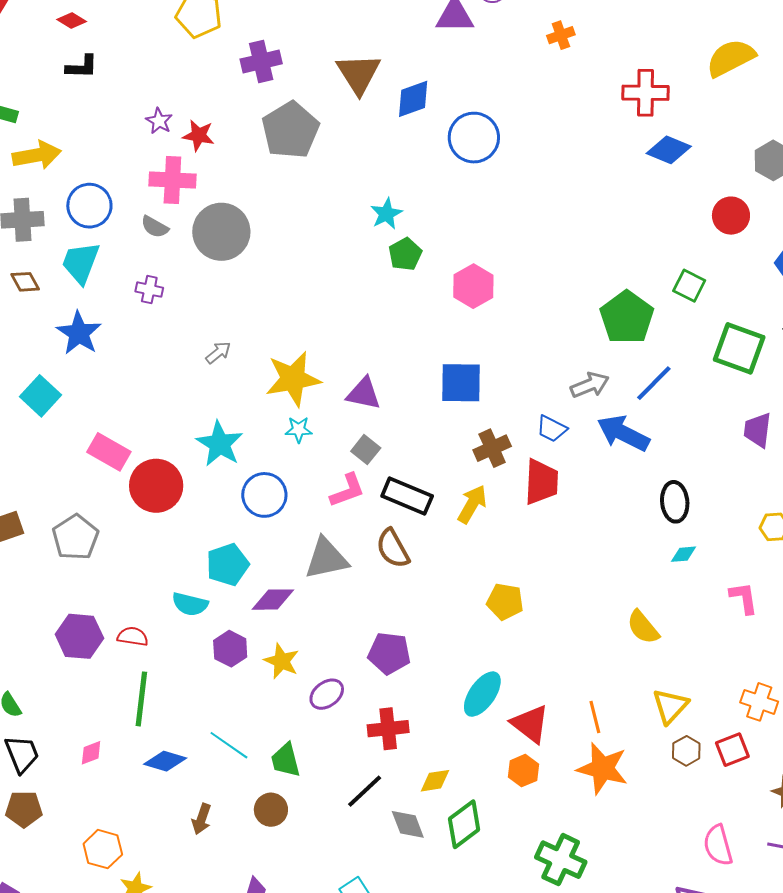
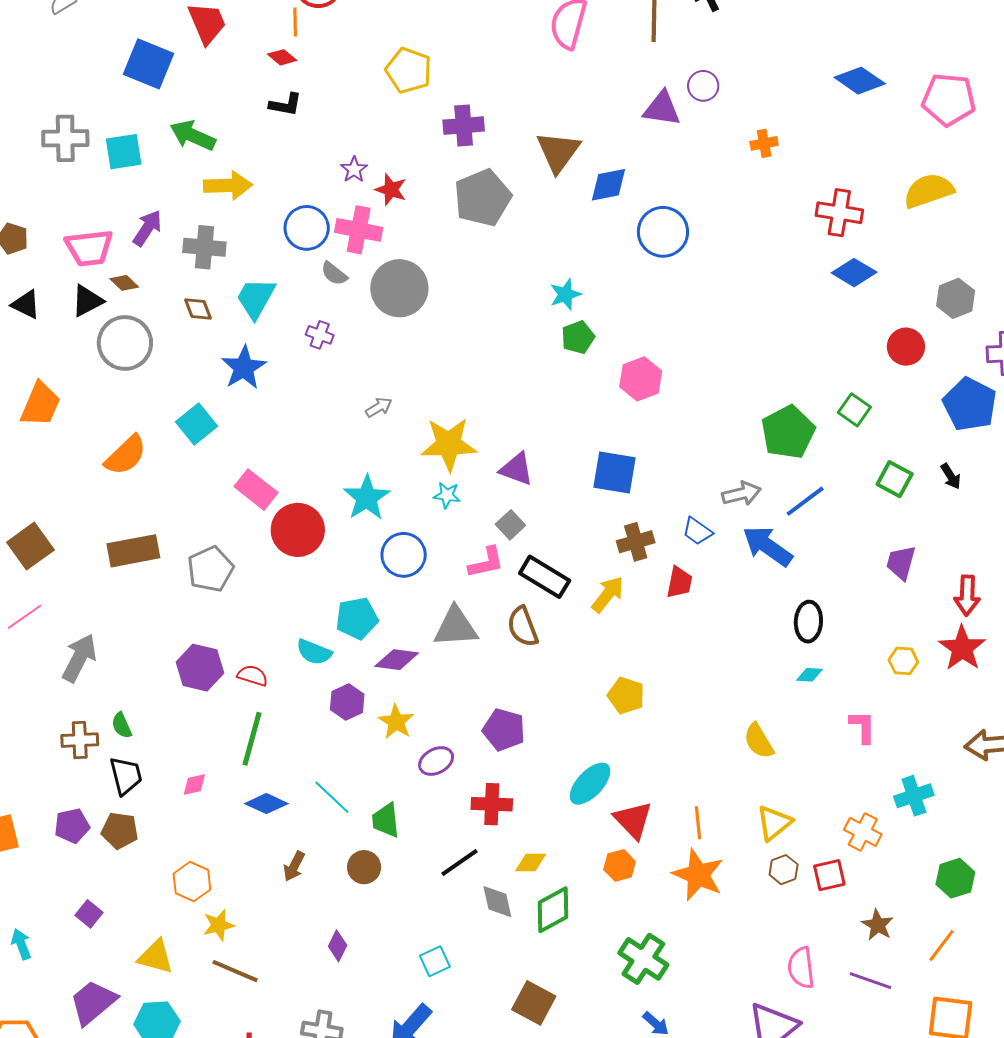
blue circle: (89, 206) -> (307, 228), moved
green square: (739, 348) -> (895, 479), size x0.7
red trapezoid: (541, 482) -> (679, 582), size x0.7

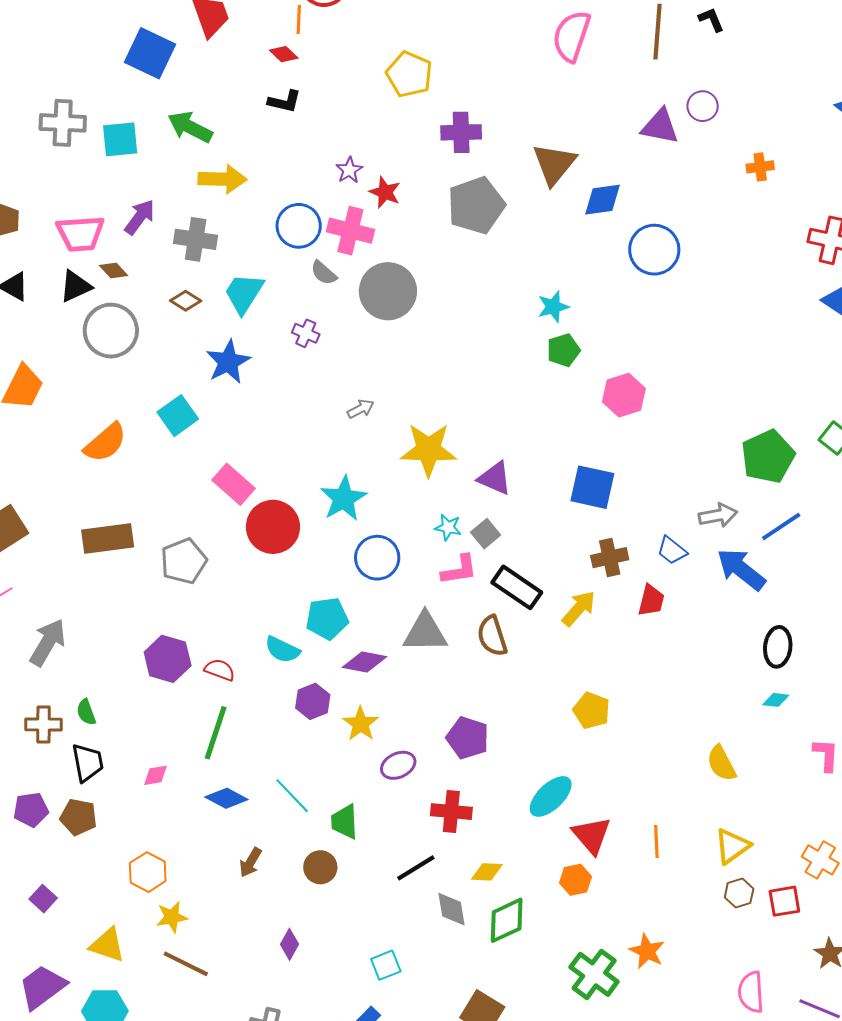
brown diamond: (198, 309) -> (186, 301), turned -40
cyan star: (447, 495) -> (448, 527), moved
orange star: (698, 875) -> (647, 951), moved, size x0.7

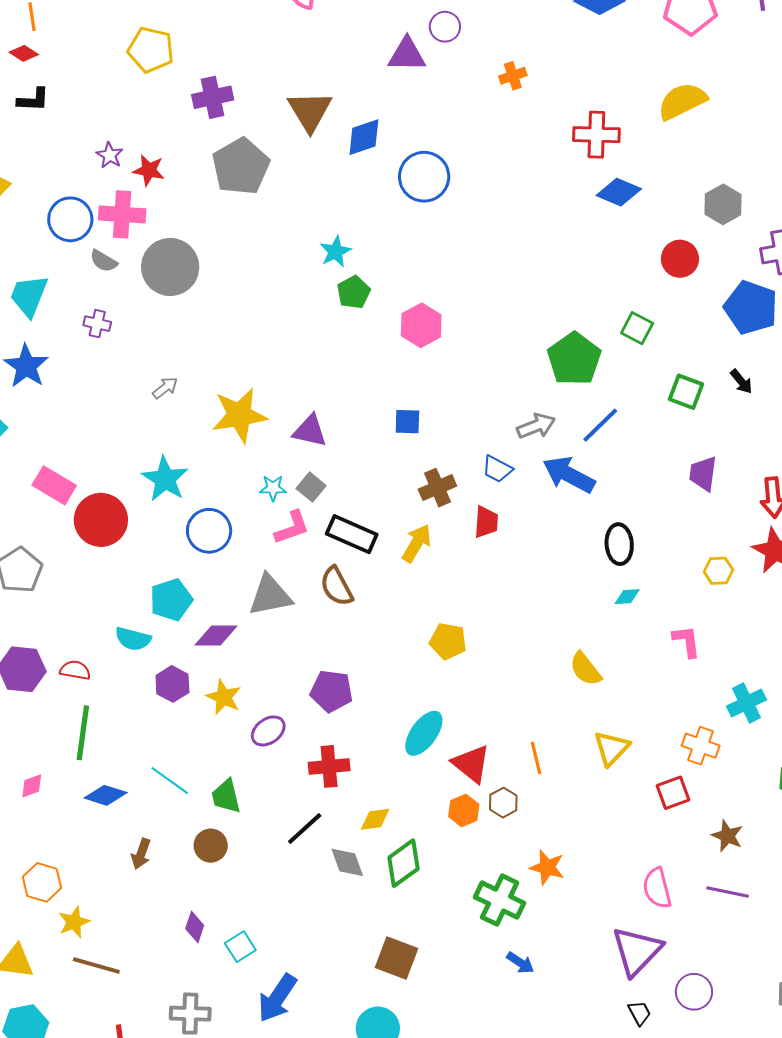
blue square: (592, 487) -> (407, 422), size x0.6
brown hexagon: (739, 893) -> (503, 803), moved
cyan square: (386, 965) -> (240, 947), moved

